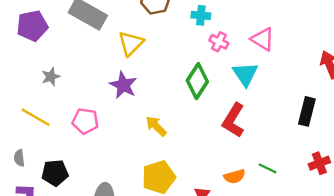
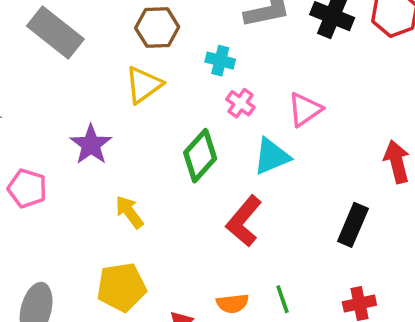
pink triangle: (263, 39) -> (305, 109), turned 45
yellow triangle: (131, 43) -> (144, 85), moved
cyan triangle: (245, 74) -> (272, 156), turned 32
green line: (268, 168) -> (283, 299), turned 36

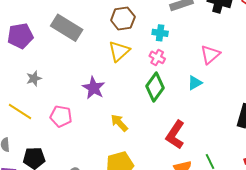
pink cross: (240, 103) -> (157, 57), moved
cyan triangle: (272, 156) -> (195, 83), size x0.7
red L-shape: (244, 221) -> (175, 135), moved

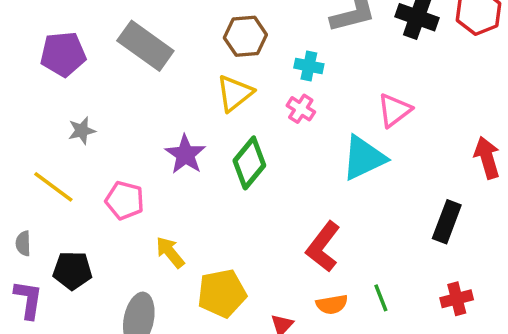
cyan triangle: (195, 83) -> (364, 158), size x1.8
green diamond: (155, 87) -> (249, 163), moved
yellow arrow: (119, 123) -> (170, 252), moved

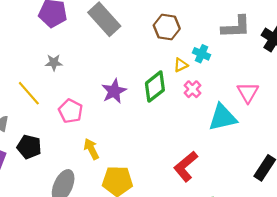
yellow triangle: (235, 93) -> (181, 65), moved, size x0.6
pink cross: (301, 109) -> (192, 89), moved
pink triangle: (394, 110) -> (248, 92), turned -35
green diamond: (249, 163) -> (155, 87), moved

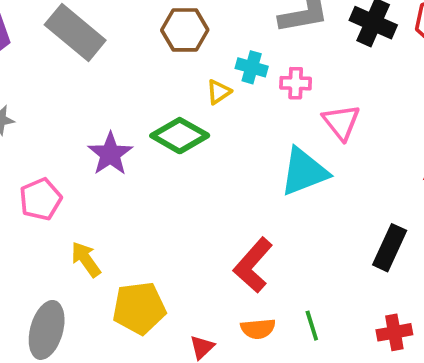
green diamond: (155, 87) -> (180, 136), turned 76
pink cross: (192, 89) -> (296, 83), moved, turned -35
pink pentagon: (71, 111) -> (41, 199), turned 30

